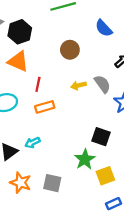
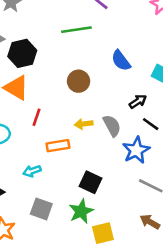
orange rectangle: (45, 107) -> (58, 146), moved
black square: (101, 137) -> (91, 182), moved
cyan arrow: (32, 143) -> (32, 171), moved
gray square: (52, 183) -> (41, 209), moved

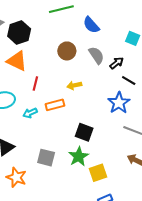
blue semicircle: (121, 61) -> (91, 25), moved
gray semicircle: (112, 126) -> (96, 55), moved
cyan arrow: (32, 171) -> (30, 113), moved

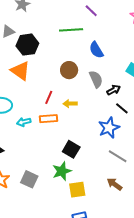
red line: (35, 83) -> (49, 97), moved
gray square: (46, 158) -> (29, 179), moved

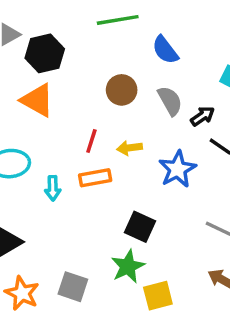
cyan arrow: (24, 122) -> (53, 188), turned -72
blue star: (109, 128) -> (177, 169), moved

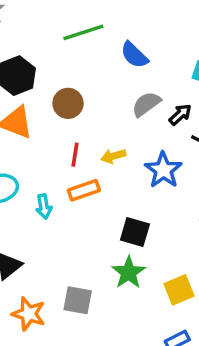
brown circle: (122, 90) -> (68, 103), moved
gray semicircle: (170, 101) -> (146, 104), turned -88
yellow square: (158, 296) -> (179, 290), moved

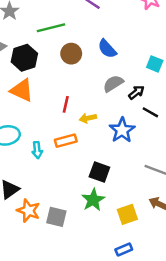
green line: (83, 32) -> (51, 28), moved
brown circle: (68, 103) -> (71, 54), moved
red line: (75, 155) -> (66, 104), moved
orange star: (29, 314) -> (28, 211), moved

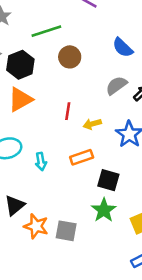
blue semicircle: (107, 49) -> (123, 48), moved
orange triangle: (22, 90) -> (20, 99), turned -50
orange rectangle: (66, 141) -> (82, 157), moved

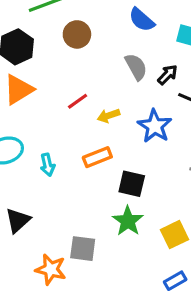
gray semicircle: (116, 85) -> (136, 67), turned 100
red line: (68, 111) -> (78, 101), turned 48
orange star: (36, 226) -> (51, 269), moved

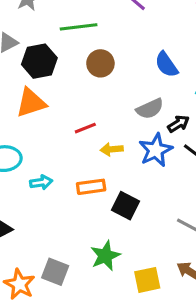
gray semicircle: (136, 67) -> (150, 109), turned 80
blue star: (155, 126) -> (156, 150), moved
cyan arrow: (48, 165) -> (41, 182), turned -100
black square: (132, 184) -> (126, 206), moved

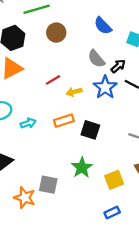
gray semicircle: (150, 109) -> (96, 59), turned 84

